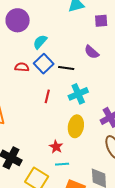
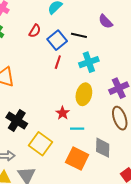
blue square: (44, 64) -> (57, 40), moved
red semicircle: (22, 67) -> (35, 31), turned 112
cyan line: (62, 164) -> (77, 129), moved

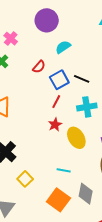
yellow ellipse: (84, 94) -> (76, 138), turned -55
red star: (63, 113) -> (55, 125), moved
yellow square: (41, 144) -> (25, 179), size x0.7

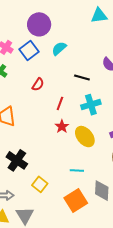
red semicircle: (39, 67) -> (38, 84), moved
blue square: (59, 80) -> (29, 50), moved
orange square: (58, 200) -> (76, 201), turned 30

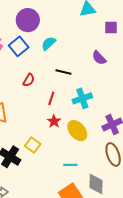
black line: (82, 78) -> (63, 72), moved
yellow square: (40, 184) -> (33, 145), moved

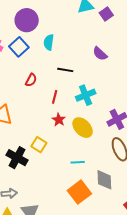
purple square: (111, 27) -> (106, 14), moved, turned -32
cyan semicircle: (49, 43) -> (49, 42), turned -35

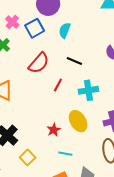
red semicircle: (31, 80) -> (39, 63), size x1.6
red star: (59, 120) -> (54, 130), moved
yellow square: (39, 145) -> (28, 157), moved

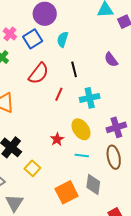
black line: (74, 61) -> (74, 69), turned 56
cyan line: (65, 154) -> (82, 155), moved

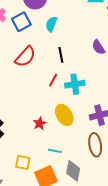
red line: (59, 94) -> (53, 80), moved
cyan line: (82, 155) -> (55, 151), moved
yellow square: (32, 168) -> (23, 162), moved, turned -35

